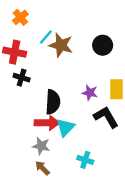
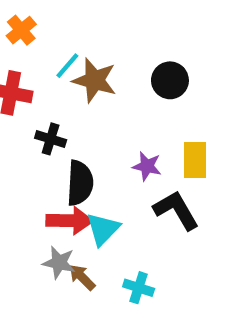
black cross: (22, 78) -> (51, 139), moved
brown arrow: (42, 168) -> (82, 277), moved

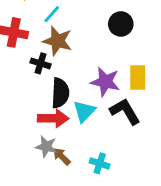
brown star: (95, 80) -> (57, 41), moved
purple star: (147, 166) -> (105, 82), size x1.5
cyan triangle: (103, 229) -> (84, 111), moved

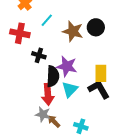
brown star: (57, 41) -> (73, 31), moved
yellow rectangle: (138, 78) -> (101, 73), moved
purple star: (105, 82) -> (67, 66), moved
red arrow: (53, 118) -> (48, 94), turned 85

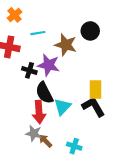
cyan line: (47, 20) -> (38, 33), turned 40
black circle: (96, 27) -> (90, 31), moved
purple star: (67, 66) -> (49, 65), moved
black semicircle: (53, 76) -> (44, 93), turned 150

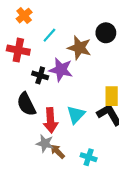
cyan line: (38, 33) -> (49, 35), turned -40
black semicircle: (44, 93) -> (26, 104), moved

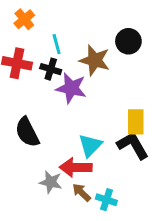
cyan line: (49, 35) -> (57, 44), turned -56
black cross: (40, 75) -> (51, 69), moved
red arrow: (51, 120) -> (76, 167), moved, turned 95
brown arrow: (57, 151) -> (81, 192), moved

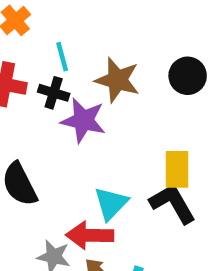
black circle: (128, 41) -> (188, 76), moved

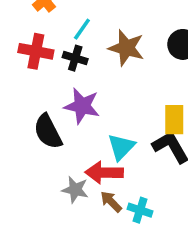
cyan line: (62, 57) -> (82, 29), turned 50
purple star: (83, 120) -> (82, 106), moved

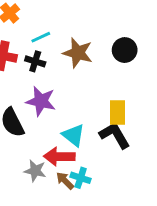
cyan line: (82, 29) -> (41, 37), turned 30
cyan triangle: (121, 147) -> (74, 135), turned -35
cyan cross: (140, 210) -> (81, 178), moved

